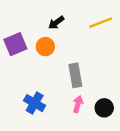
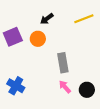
blue cross: (35, 103) -> (16, 86), moved
pink arrow: (78, 104) -> (65, 87), turned -56

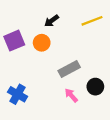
gray rectangle: (63, 63) -> (69, 69), turned 72
black circle: (87, 90) -> (95, 87), moved

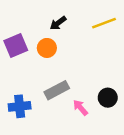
gray rectangle: (69, 69) -> (57, 90), moved
blue cross: (18, 94) -> (20, 106), turned -36

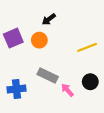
yellow line: (104, 23) -> (87, 47), moved
gray rectangle: (57, 90) -> (48, 75), turned 54

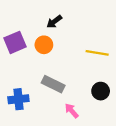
yellow line: (87, 47) -> (97, 53), turned 30
pink arrow: (67, 90) -> (72, 111), moved

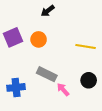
black arrow: (54, 22) -> (48, 11), moved
pink arrow: (72, 111) -> (63, 89), moved

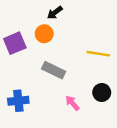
orange circle: (39, 39) -> (44, 34), moved
gray rectangle: (47, 74) -> (54, 70), moved

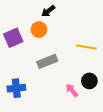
gray rectangle: (54, 70) -> (47, 61), turned -48
pink arrow: (72, 103) -> (72, 90), moved

